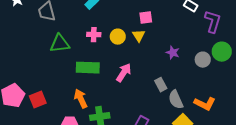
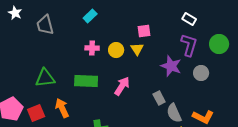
purple L-shape: (213, 22) -> (189, 45), moved
green triangle: (60, 44) -> (45, 78), moved
green circle: (222, 52) -> (219, 44), moved
purple star: (173, 53) -> (171, 66), size x1.5
orange arrow: (81, 99) -> (62, 108), moved

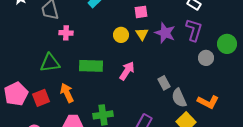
pink square: (144, 31) -> (141, 12), moved
green circle: (219, 44) -> (227, 44), moved
pink cross: (92, 48) -> (66, 33), moved
purple star: (171, 66) -> (165, 33), moved

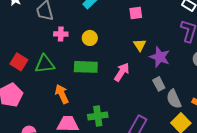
purple star: (165, 33) -> (160, 57), moved
yellow triangle: (142, 34) -> (140, 45), moved
yellow circle: (121, 35) -> (90, 38), moved
red square: (41, 98) -> (19, 62), moved, turned -36

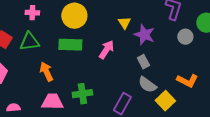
pink cross: (61, 34) -> (32, 13), moved
yellow circle: (90, 38) -> (74, 16), size x1.6
gray semicircle: (174, 99) -> (147, 85), moved, turned -30

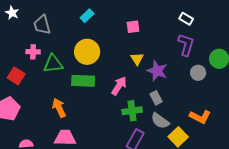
pink cross: (32, 13) -> (33, 52), moved
green triangle: (29, 42) -> (53, 64), moved
green cross: (82, 94) -> (132, 111), moved

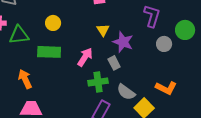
yellow circle: (87, 52) -> (53, 23), size x0.6
gray rectangle: (156, 98) -> (114, 63), moved

